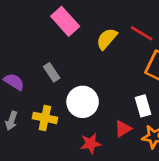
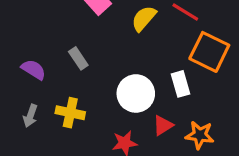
white circle: (83, 102) -> (136, 93), moved
white rectangle: (143, 106) -> (181, 84), moved

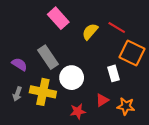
gray rectangle: (78, 58) -> (48, 57), size x1.6
white circle: (136, 93) -> (72, 78), moved
yellow cross: (70, 113) -> (43, 92), size x1.4

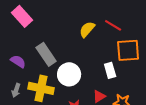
pink rectangle: (58, 18) -> (22, 16), moved
orange square: (132, 53) -> (128, 50), turned -30

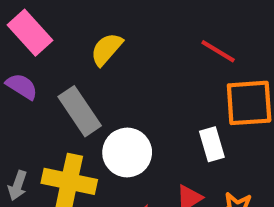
yellow semicircle: (87, 29) -> (106, 49), moved
purple semicircle: (18, 61) -> (22, 86), moved

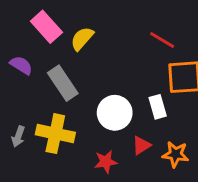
pink rectangle: (30, 33) -> (46, 27), moved
white circle: (127, 152) -> (115, 113), moved

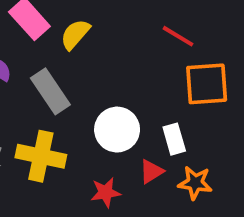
white rectangle: (158, 107) -> (174, 139), moved

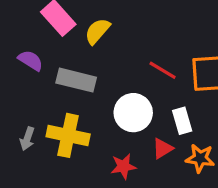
red line: (178, 36) -> (163, 70), moved
gray rectangle: (50, 91) -> (76, 80), turned -42

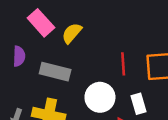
purple semicircle: (31, 60) -> (19, 56), turned 60
red line: (163, 70) -> (123, 64), turned 55

